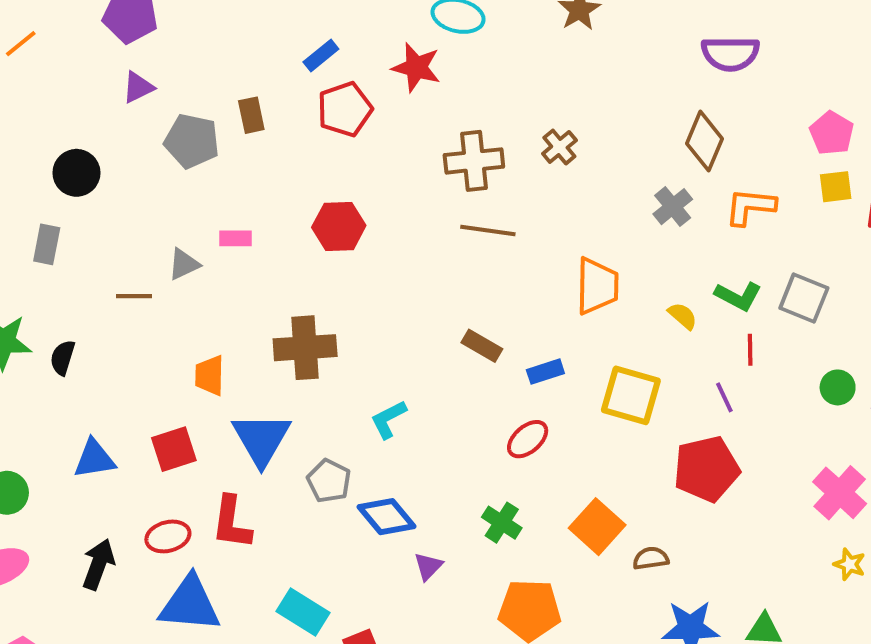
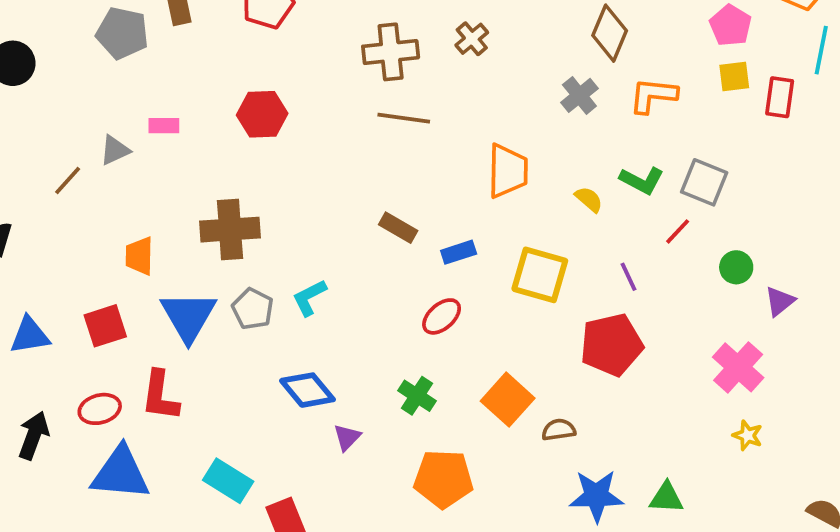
brown line: (134, 296) -> (68, 180), turned -48
red line: (750, 350) -> (678, 231), moved, turned 44
gray pentagon: (329, 481) -> (253, 309), moved

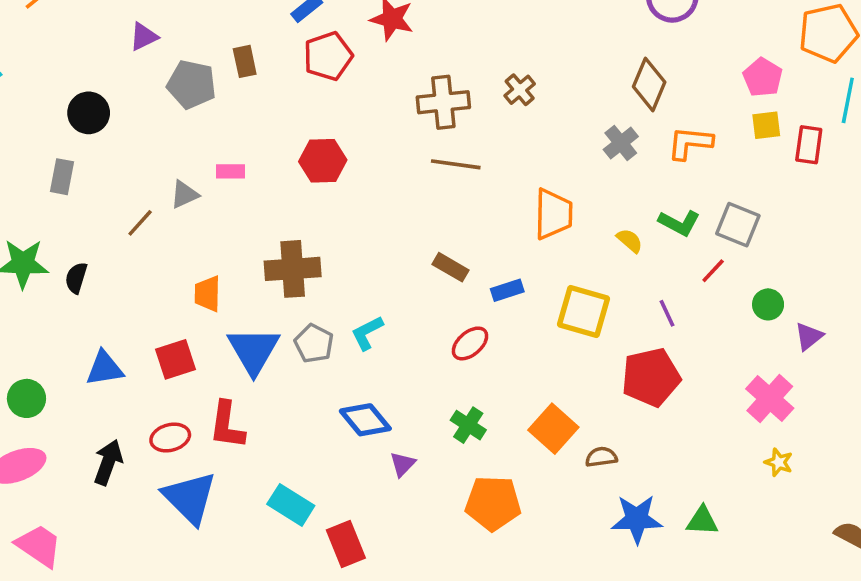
red ellipse: (442, 316) -> (470, 343), moved
blue triangle: (120, 473) -> (190, 498), turned 40

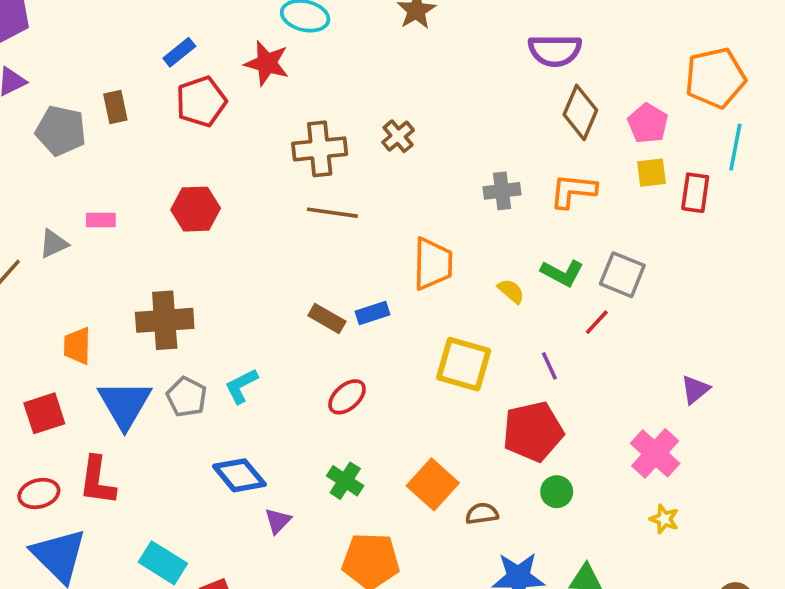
brown diamond: (649, 84) -> (580, 112), moved
gray cross: (621, 143) -> (502, 191), turned 32
blue rectangle: (507, 290) -> (373, 313), moved
green circle: (768, 304) -> (557, 492), moved

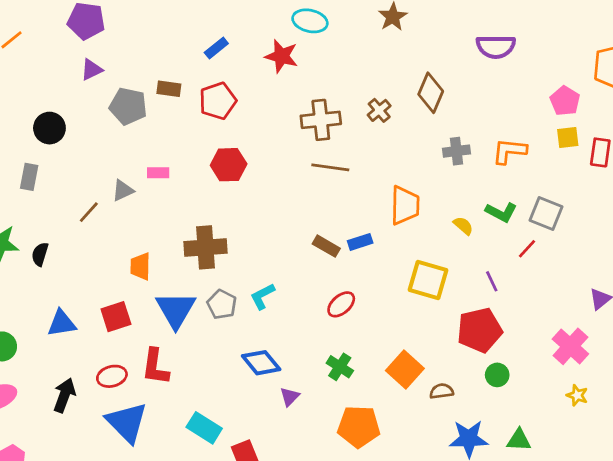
red pentagon: (201, 102) -> (218, 101), moved
brown rectangle: (115, 107) -> (169, 89), turned -70
brown diamond: (580, 112) -> (431, 93), moved

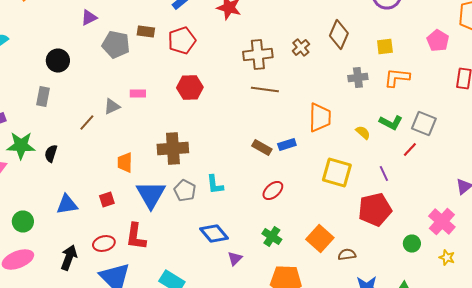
yellow square: (568, 138) -> (385, 46), moved
cyan L-shape: (262, 296) -> (215, 184), turned -70
red square: (116, 317) -> (107, 200), size x0.7
green circle: (497, 375) -> (412, 244), moved

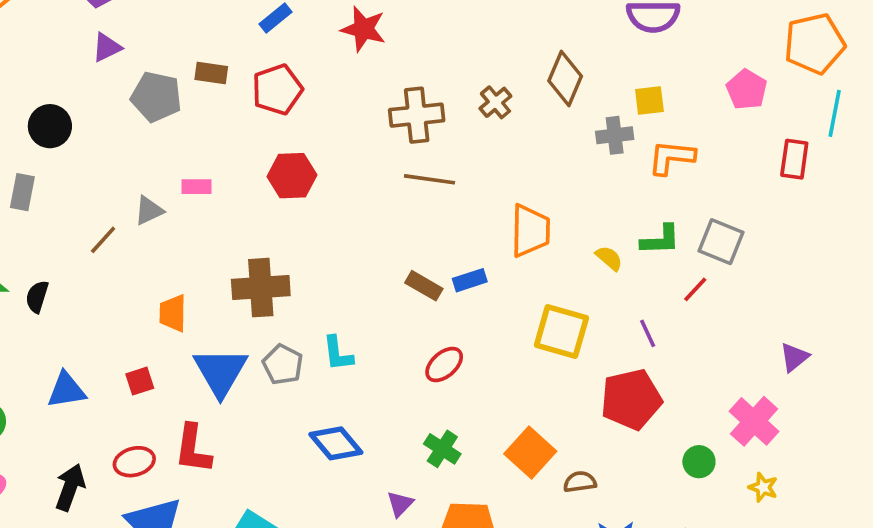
gray cross: (358, 78) -> (615, 135), moved
green L-shape: (391, 122) -> (660, 240), turned -30
purple triangle: (235, 258) -> (400, 504), moved

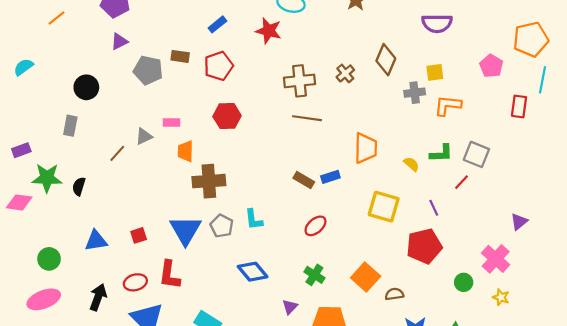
orange trapezoid: (173, 313) -> (185, 151), moved

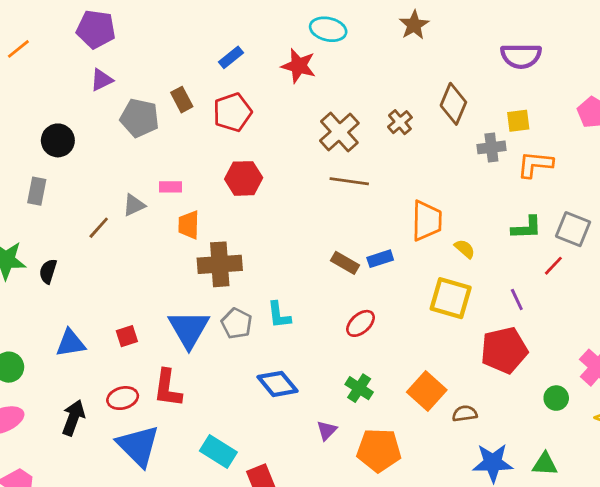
brown rectangle: (180, 56) -> (182, 100), turned 54
brown cross: (299, 81) -> (339, 132), turned -36
yellow semicircle: (411, 164) -> (465, 249), moved

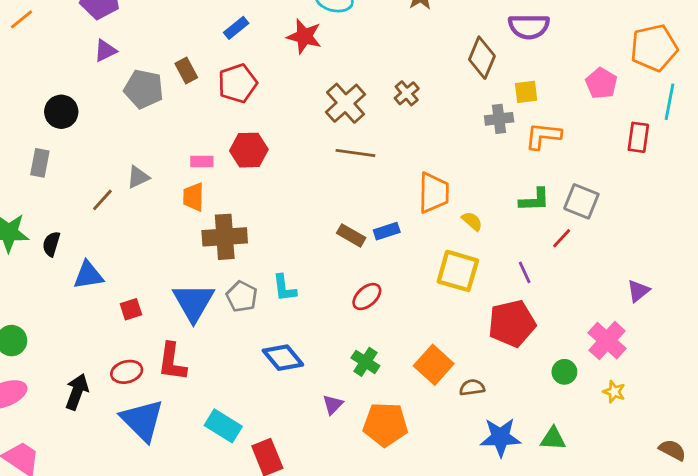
brown diamond: (453, 104) -> (482, 58), moved
pink rectangle: (170, 187) -> (202, 161), moved
blue triangle: (71, 343) -> (88, 275), moved

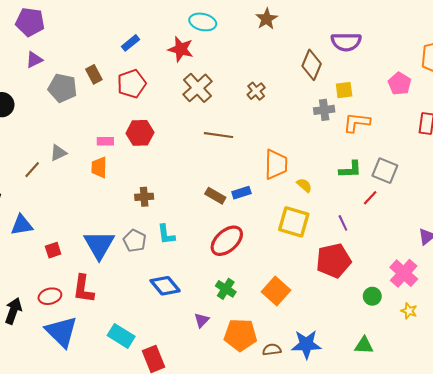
brown cross: (346, 103) -> (198, 88), moved
brown cross: (225, 237) -> (144, 197), moved, size x0.6
red ellipse: (367, 297) -> (227, 241), size x1.5
brown semicircle: (472, 387) -> (272, 350), moved
blue star: (500, 437) -> (306, 344), moved

